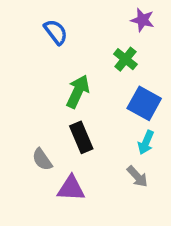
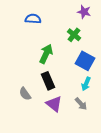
blue semicircle: (56, 32) -> (33, 19), turned -49
purple triangle: (71, 188) -> (54, 104), moved, turned 36

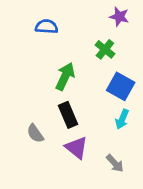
gray arrow: (81, 104) -> (115, 163), moved

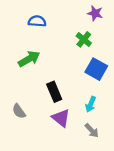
green arrow: (65, 76) -> (29, 59), moved, turned 35
cyan arrow: (122, 119) -> (91, 104), moved
gray semicircle: (35, 133) -> (19, 111), moved

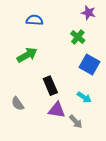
cyan arrow: (91, 104) -> (84, 97), turned -80
purple triangle: (61, 118) -> (57, 110), turned -30
gray arrow: (92, 131) -> (76, 122), moved

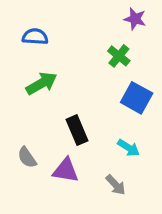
blue semicircle: (34, 20) -> (35, 37), moved
purple triangle: (57, 110) -> (66, 170), moved

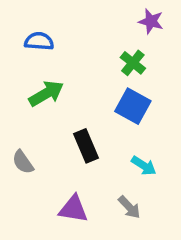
blue square: (137, 98) -> (133, 106), moved
gray semicircle: (27, 157) -> (23, 162), moved
purple triangle: (66, 170) -> (73, 209), moved

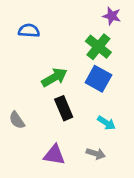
green cross: (133, 63) -> (98, 47), size x1.4
green arrow: (46, 94) -> (54, 77), moved
gray arrow: (129, 207) -> (96, 154), turned -30

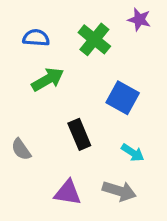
green cross: (98, 47) -> (94, 39), moved
green arrow: (54, 77) -> (48, 79), moved
gray arrow: (96, 154) -> (119, 191), size x1.4

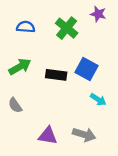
green arrow: (48, 79) -> (20, 67), moved
black rectangle: (79, 134) -> (56, 75), moved, turned -60
cyan arrow: (133, 153) -> (98, 99), moved

